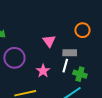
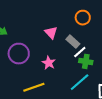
gray rectangle: (70, 53) -> (73, 42), turned 48
white line: (65, 66) -> (80, 52), moved, turned 40

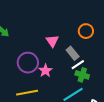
purple circle: (19, 54) -> (28, 63), moved

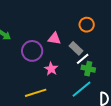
pink triangle: (52, 41) -> (54, 39), turned -40
purple circle: (28, 63) -> (32, 51), moved

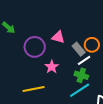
orange circle: (87, 25) -> (92, 45), moved
green cross: (88, 69) -> (81, 75), moved

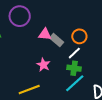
purple circle: (35, 47) -> (20, 16), moved
gray rectangle: (79, 49) -> (57, 40), moved

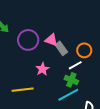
purple circle: (20, 16) -> (28, 40), moved

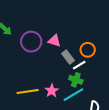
gray rectangle: (61, 48) -> (68, 57), moved
pink star: (42, 69) -> (52, 91), moved

